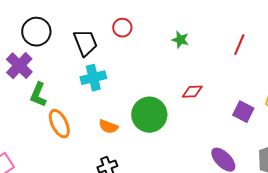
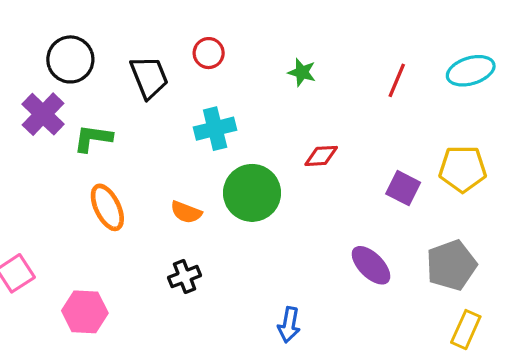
cyan cross: (93, 78) -> (215, 129), moved
green L-shape: (38, 95) -> (93, 138), moved, turned 75

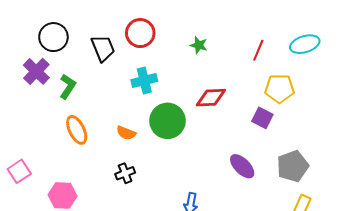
red circle: (209, 53) -> (140, 33), size x1.5
green L-shape: (93, 138) -> (68, 87), turned 115
red diamond: (321, 156) -> (211, 98), size x1.4
yellow pentagon: (463, 169) -> (279, 89), moved

